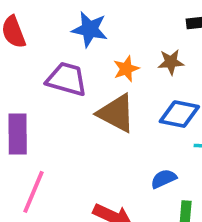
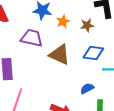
orange star: (126, 69) -> (63, 21), moved

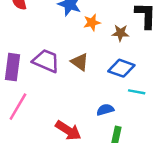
purple trapezoid: (32, 38) -> (46, 61), moved
brown triangle: (59, 55) -> (80, 62), size x0.7

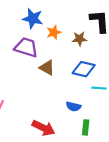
purple trapezoid: (46, 61) -> (26, 47), moved
blue semicircle: (105, 110) -> (73, 106), turned -144

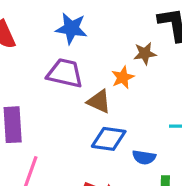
orange star: (54, 32) -> (123, 77), moved
blue diamond: (84, 69) -> (109, 139), moved

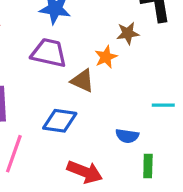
blue diamond: (109, 139) -> (60, 121), moved

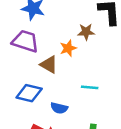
cyan line: (163, 105) -> (90, 87), moved
blue semicircle: (127, 136) -> (59, 108), moved

